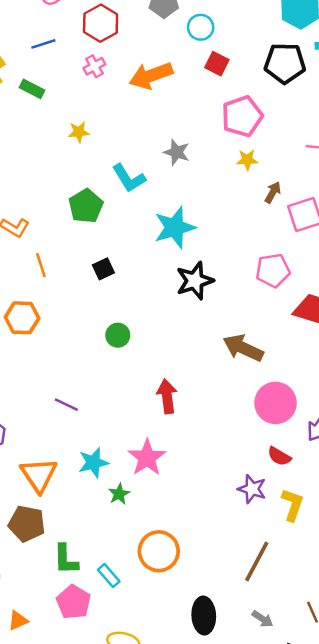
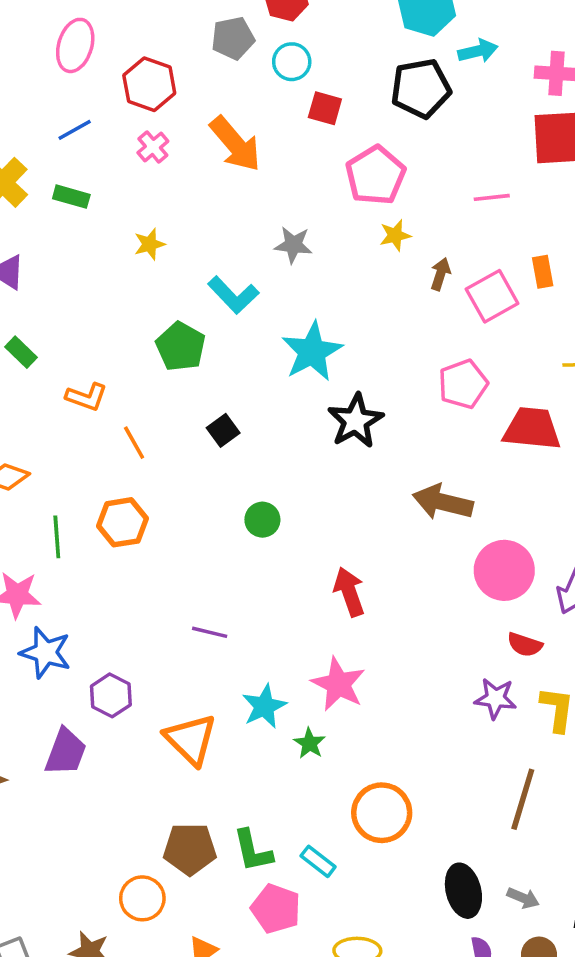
orange arrow: (151, 76) -> (235, 144), turned -99
brown pentagon: (27, 524) -> (190, 849), moved
gray arrow: (262, 619) -> (523, 898), moved

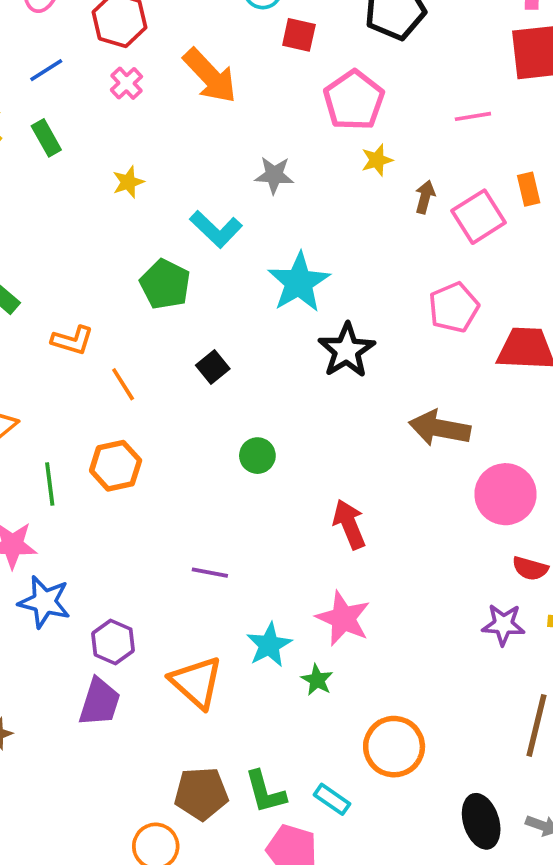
green rectangle: (71, 197) -> (46, 138), turned 48
purple trapezoid: (66, 752) -> (99, 702), moved

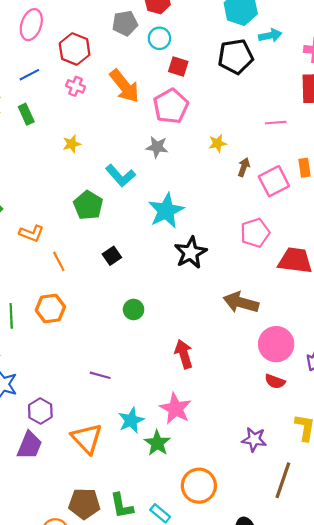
pink cross: (126, 83) -> (76, 86), turned -30
pink pentagon: (354, 100) -> (171, 106), moved
red semicircle: (530, 568) -> (275, 381), moved
purple star: (503, 625) -> (254, 439), moved
green star: (317, 680) -> (157, 443), size x1.4

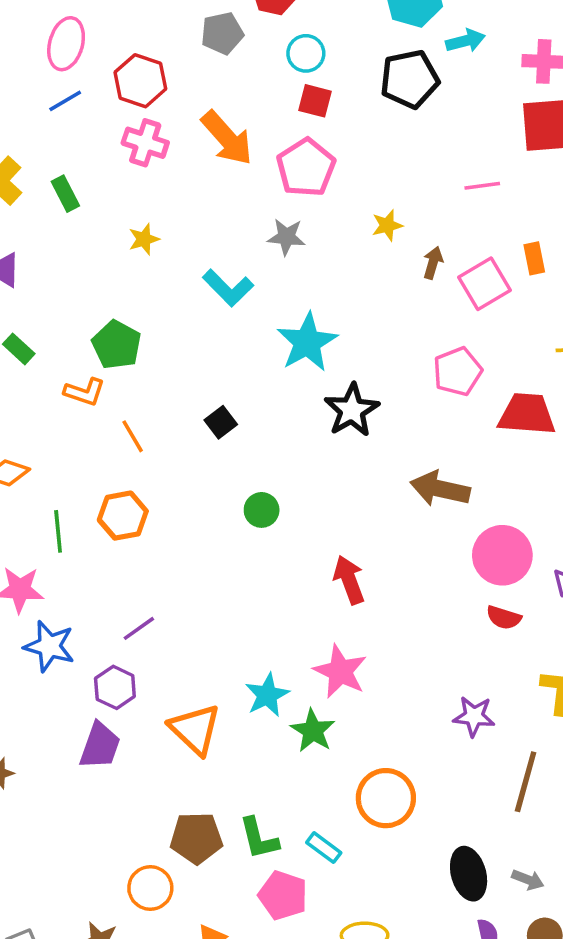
cyan circle: (159, 38) -> (306, 53), moved
blue line: (29, 75) -> (65, 101), moved
pink cross: (76, 86) -> (145, 143), size x1.4
green pentagon: (88, 205) -> (117, 345), moved
purple line: (100, 375) -> (139, 628), moved, turned -48

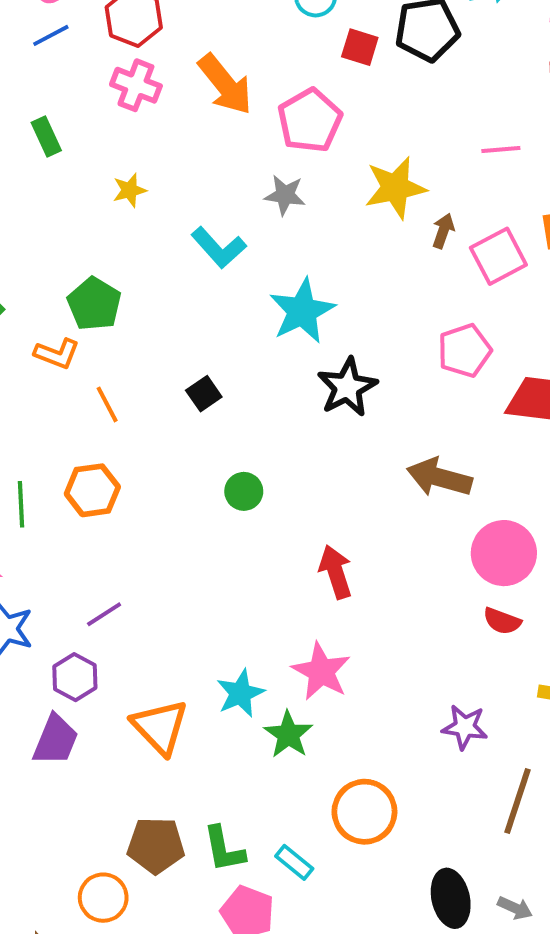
red square: (315, 101) -> (360, 47), moved
yellow star: (387, 225) -> (395, 188), size x1.8

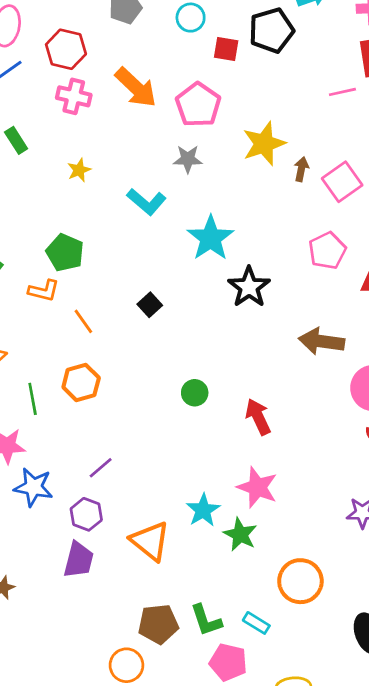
pink line: (501, 149) -> (342, 92), moved
green circle: (244, 491) -> (195, 393), moved

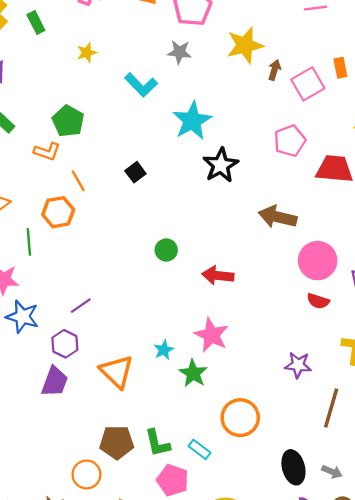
orange hexagon: (81, 383) -> (58, 212), moved
red arrow: (258, 417) -> (218, 275), turned -64
cyan star: (203, 510) -> (164, 350), size x0.7

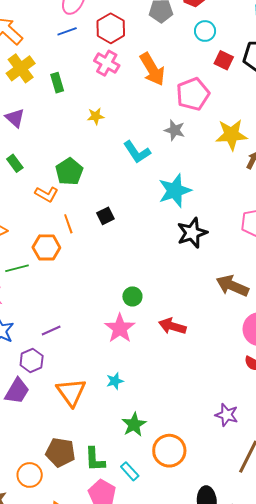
black square: (135, 172) -> (105, 216), moved
green line: (29, 242) -> (17, 268), turned 70
pink star: (211, 335) -> (120, 328), moved
green star: (193, 373) -> (134, 424), moved

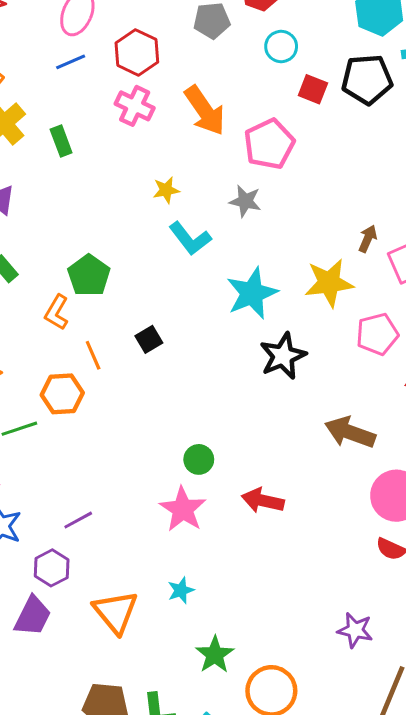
yellow star: (96, 116) -> (166, 190), moved
yellow star: (231, 135) -> (329, 283), moved
orange L-shape: (47, 194) -> (57, 312), turned 95

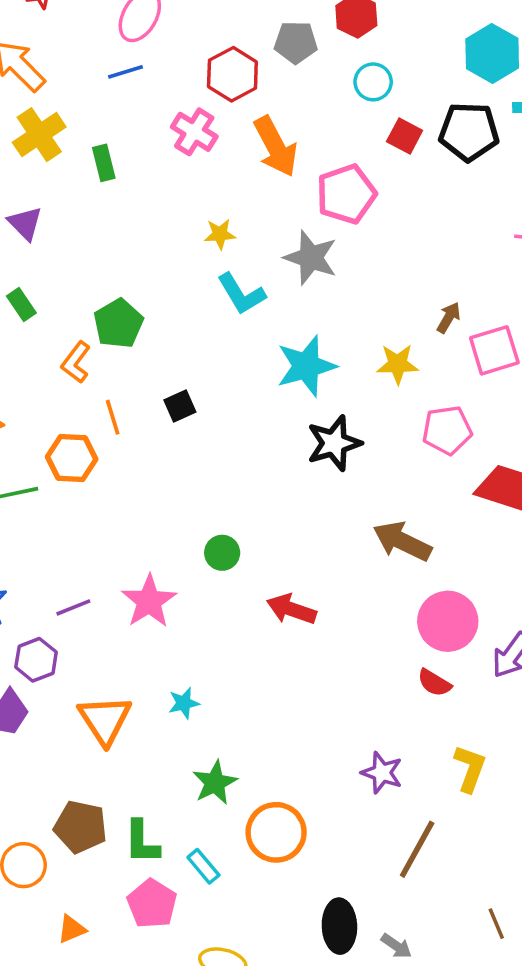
red hexagon: (137, 52) -> (232, 74), moved
gray star: (245, 201) -> (311, 258), size x1.4
yellow star: (329, 283) -> (398, 364), size x0.7
pink star: (183, 509) -> (149, 601), moved

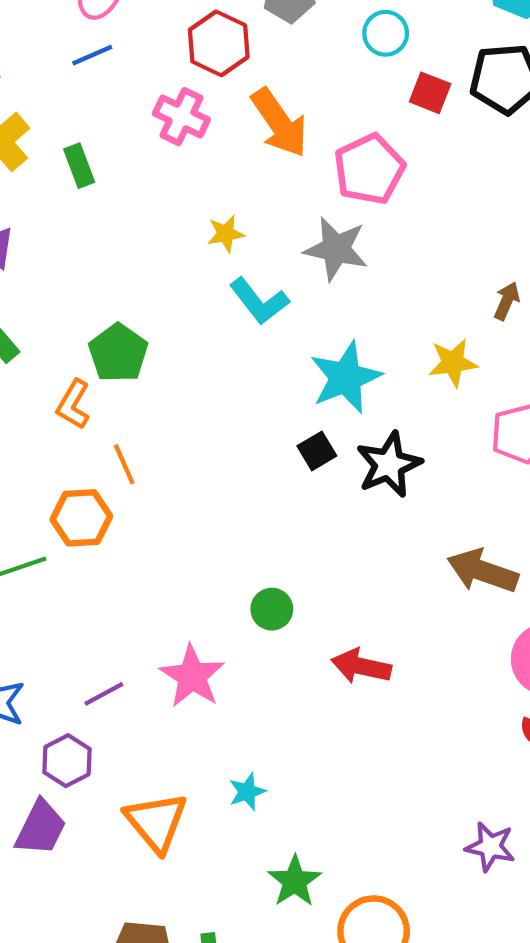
black square: (180, 406) -> (317, 451), moved

